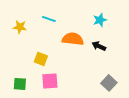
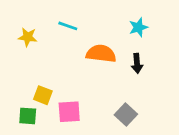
black arrow: (99, 46) -> (137, 63), turned -120
yellow square: (41, 59) -> (43, 95), moved
gray square: (109, 83) -> (126, 115), moved

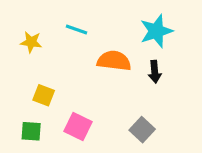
cyan star: (138, 27) -> (156, 31), size x1.5
yellow square: (43, 95) -> (44, 95), moved
pink square: (69, 112) -> (78, 127), turned 30

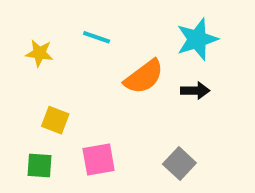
orange semicircle: (114, 61) -> (144, 77), turned 136
black arrow: (155, 72) -> (195, 91), turned -85
pink square: (78, 127) -> (99, 160), turned -36

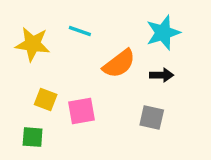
yellow star: (39, 53) -> (33, 44), size x1.5
pink square: (99, 160) -> (82, 111), moved
gray square: (179, 163) -> (152, 118), moved, turned -30

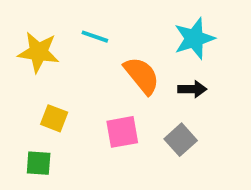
orange semicircle: (119, 64) -> (142, 75), turned -92
pink square: (82, 111) -> (122, 132), moved
gray square: (152, 118) -> (181, 140), turned 35

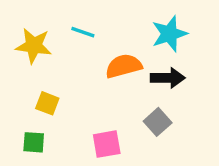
orange semicircle: (142, 75) -> (124, 66), turned -66
black arrow: (192, 89) -> (168, 78), size x1.4
pink square: (122, 132) -> (107, 144), moved

